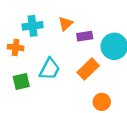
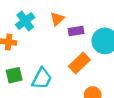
cyan cross: (33, 26) -> (25, 21), turned -30
cyan trapezoid: (50, 69) -> (42, 79), moved

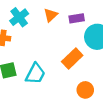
purple rectangle: (76, 31) -> (77, 18), moved

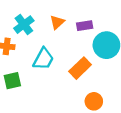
cyan trapezoid: (35, 74) -> (43, 59), moved

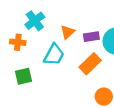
orange triangle: (57, 22) -> (68, 32), moved
purple rectangle: (85, 26) -> (91, 37), moved

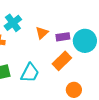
cyan trapezoid: (54, 55) -> (30, 73), moved

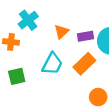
cyan trapezoid: (30, 73) -> (52, 64), moved

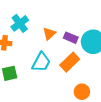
purple rectangle: (86, 36) -> (71, 38), turned 32

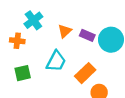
orange rectangle: (70, 62) -> (85, 73), moved

